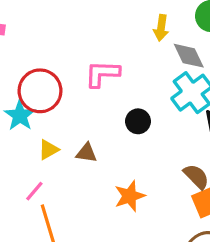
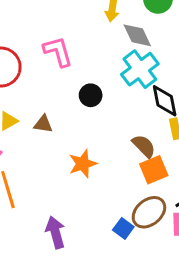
pink L-shape: (102, 74) -> (58, 52), turned 72

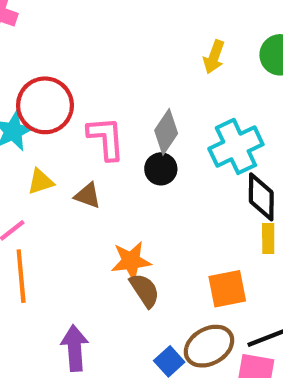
gray diamond: (137, 35) -> (166, 132), moved, turned 48
pink L-shape: (58, 52) -> (106, 138), moved
brown semicircle: (144, 146) -> (145, 290), moved

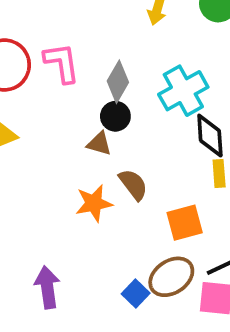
pink L-shape: (106, 138) -> (62, 63), moved
brown triangle: (88, 196) -> (99, 144), moved
brown semicircle: (145, 290) -> (133, 184), moved

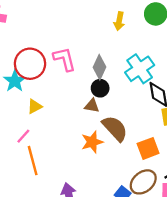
brown semicircle: (133, 184) -> (115, 128), size x1.4

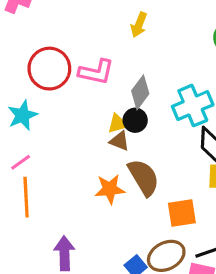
yellow arrow: (119, 21) -> (139, 25), moved
pink L-shape: (65, 59) -> (96, 72), turned 104
cyan star: (15, 81) -> (22, 115), moved
yellow triangle: (35, 106) -> (118, 124), moved

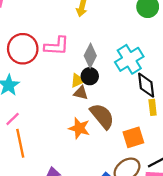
orange star: (110, 189) -> (79, 128), turned 30

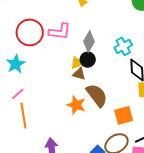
cyan cross: (129, 59) -> (123, 46), size x0.7

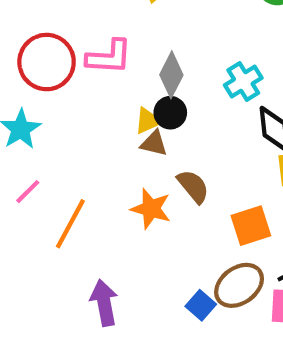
brown semicircle: (97, 95) -> (193, 186), size x0.7
orange line: (23, 116) -> (70, 224), moved, turned 40

